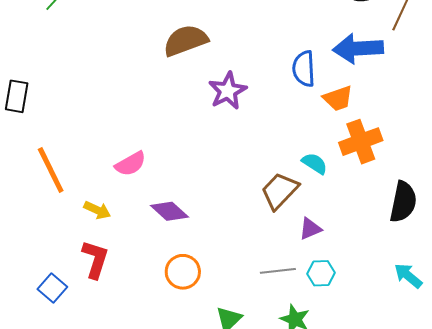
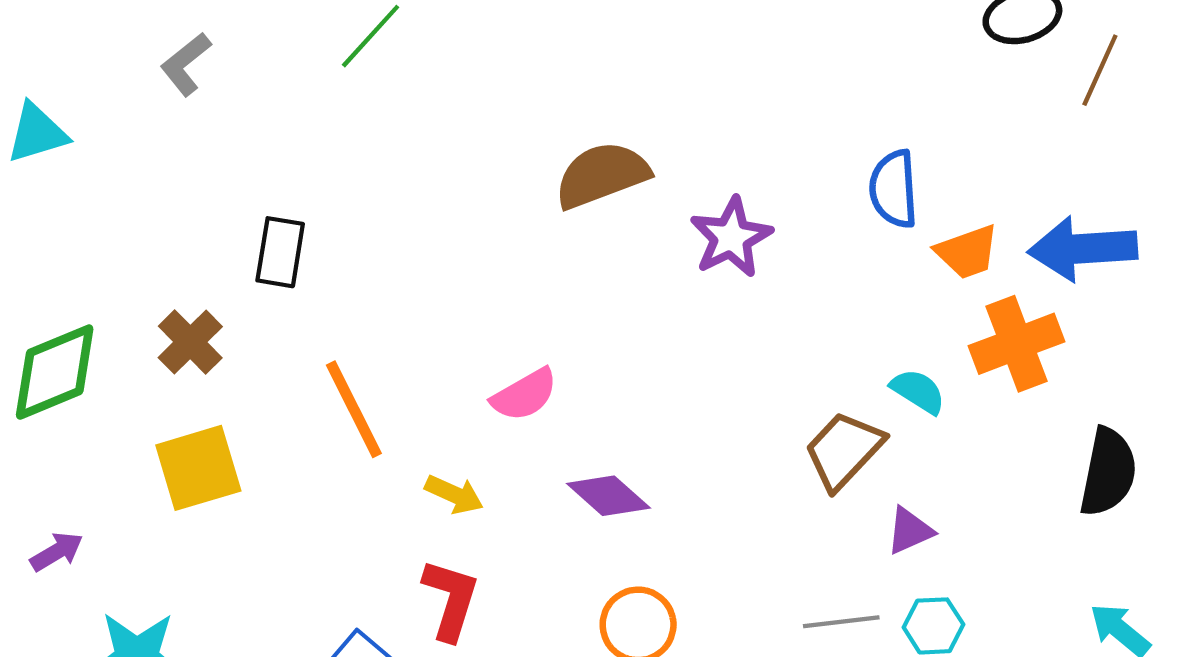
brown semicircle: (186, 40) -> (602, 175), moved
blue arrow: (358, 49) -> (1083, 249), moved

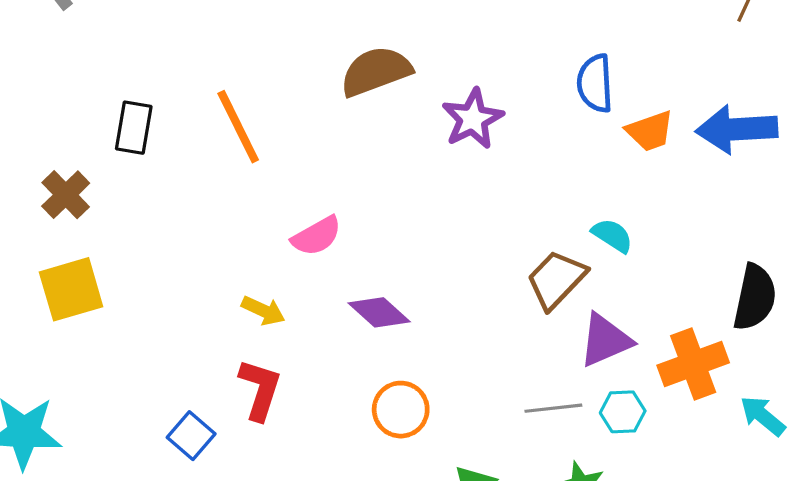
orange cross: (1016, 344) -> (693, 364), moved
orange line: (354, 409) -> (238, 127), moved
purple triangle: (910, 531) -> (605, 340), size x1.5

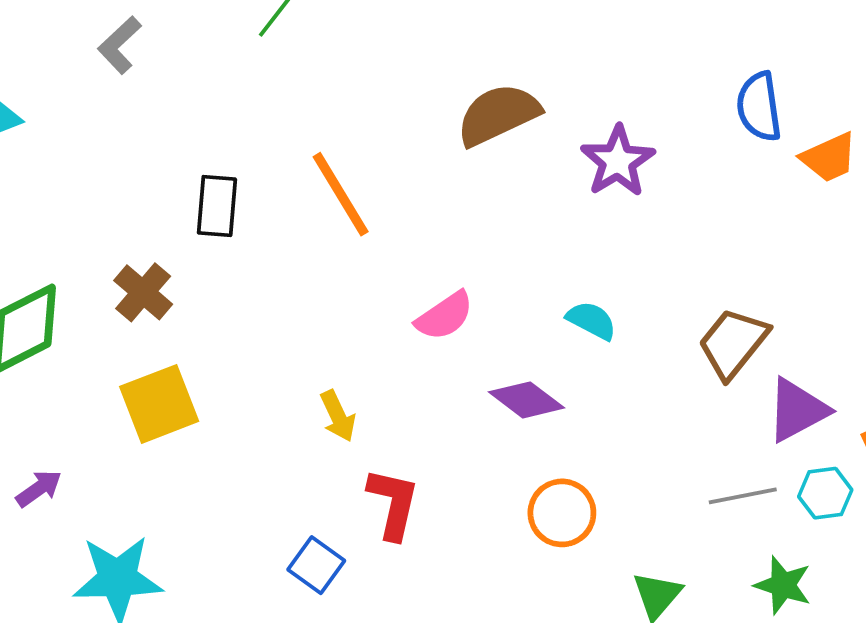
cyan semicircle: (612, 235) -> (592, 320), moved
yellow arrow: (263, 311) -> (338, 416), moved, turned 45

